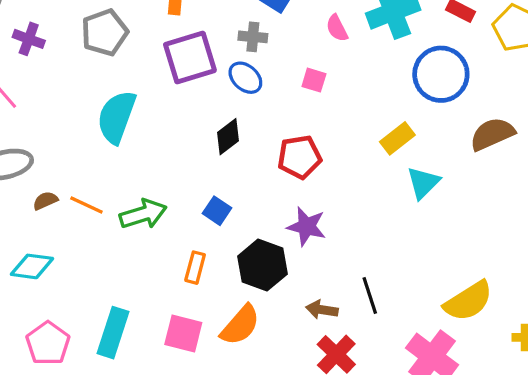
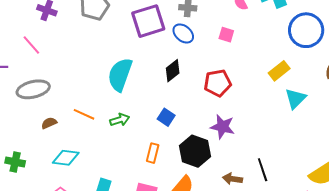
cyan semicircle: (116, 117) -> (120, 75), moved
brown semicircle: (45, 201) -> (49, 123), moved
green arrow: (143, 214) -> (120, 120), size x0.7
cyan diamond: (32, 266) -> (66, 158), moved

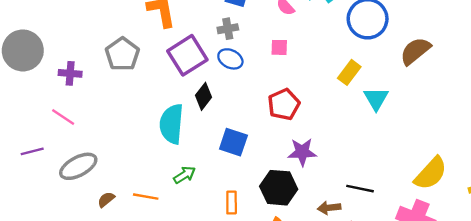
black diamond: (173, 71) -> (204, 96), moved
orange line: (84, 114) -> (146, 197), moved
blue square: (166, 117) -> (233, 142), moved, size x1.4
black line: (263, 170) -> (360, 189), turned -45

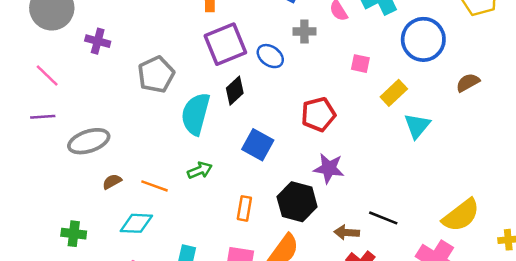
gray cross: (228, 29) -> (304, 31), moved
pink square: (279, 47) -> (360, 64), moved
brown semicircle: (415, 51) -> (468, 83), size x0.7
gray pentagon: (122, 54) -> (156, 74), moved
pink line: (63, 117) -> (47, 75), moved

